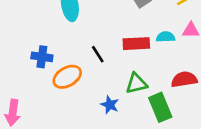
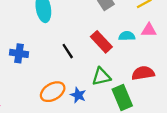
red rectangle: (136, 44) -> (101, 42), turned 50
orange ellipse: (67, 77) -> (53, 92), moved

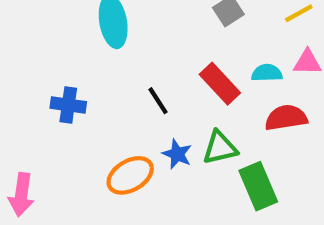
red semicircle: (143, 73) -> (286, 118), moved
blue star: (78, 95) -> (177, 154), moved

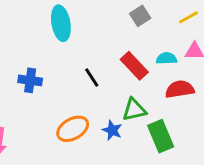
blue star: (177, 154) -> (112, 130), moved

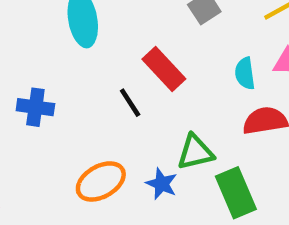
cyan semicircle: (166, 58) -> (245, 73), turned -96
red rectangle: (134, 66) -> (164, 69), moved

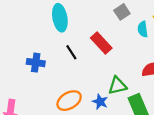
cyan semicircle: (245, 73) -> (143, 29), moved
black line: (130, 103) -> (71, 52), moved

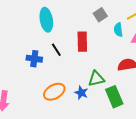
red rectangle: (101, 43) -> (82, 42), turned 42
blue cross: (36, 63) -> (34, 59), moved

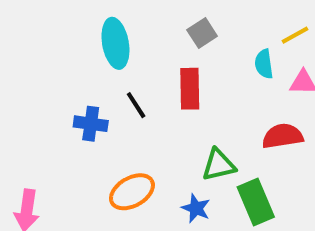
gray square: (100, 15) -> (202, 33), moved
blue star: (81, 93) -> (196, 208), moved

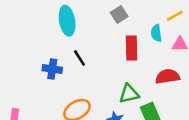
red rectangle: (190, 89) -> (132, 48), moved

